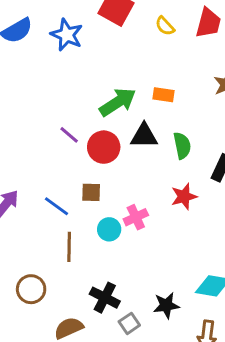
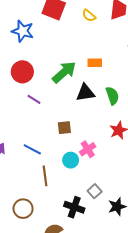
red circle: (104, 147) -> (22, 72), moved
brown square: (91, 192) -> (64, 128), moved
gray square: (129, 323) -> (95, 191), moved

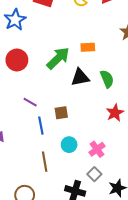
blue star: (23, 31) -> (15, 20), turned 30
purple line: (34, 99) -> (30, 102), moved
blue line: (32, 149) -> (41, 126), moved, turned 54
pink cross: (88, 149) -> (97, 149), moved

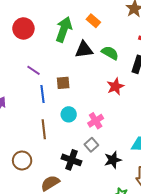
orange rectangle: (88, 47) -> (93, 21), turned 40
green arrow: (58, 58) -> (64, 29), turned -30
green semicircle: (107, 79) -> (110, 53), turned -42

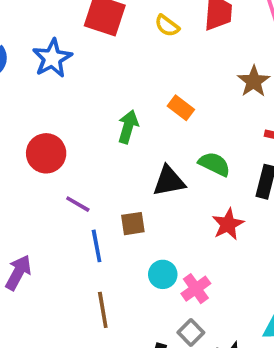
red circle: (23, 28) -> (46, 153), moved
green arrow: (64, 29) -> (128, 127), size x0.7
black triangle: (84, 50) -> (169, 181), moved
cyan circle: (69, 114) -> (163, 274), moved

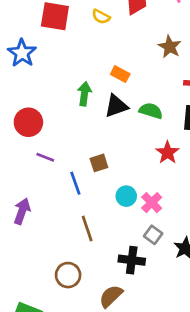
black triangle: (169, 181) -> (116, 106), moved
purple line: (78, 204) -> (45, 157), moved

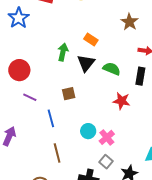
black triangle: (116, 106) -> (86, 63), turned -36
red star: (167, 153) -> (122, 101), turned -30
brown square: (99, 163) -> (69, 94), moved

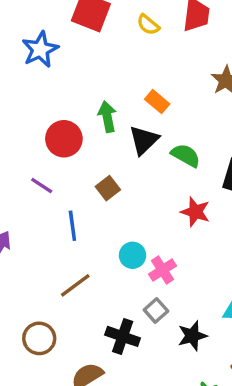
green arrow: (63, 52) -> (107, 117), turned -30
red circle: (19, 70) -> (64, 139), moved
brown square: (69, 94) -> (108, 188), turned -32
brown line: (57, 153) -> (75, 285), turned 60

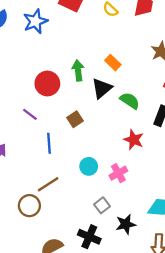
pink cross: (163, 270) -> (118, 173), moved
black cross: (123, 336) -> (89, 237), moved
brown circle: (39, 338) -> (29, 206), moved

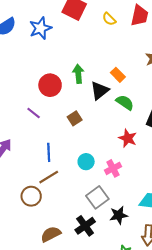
orange rectangle: (113, 63) -> (118, 75), moved
blue line: (49, 143) -> (49, 152), moved
gray square: (102, 205) -> (97, 197), size x1.5
black cross: (89, 237) -> (85, 226), turned 30

